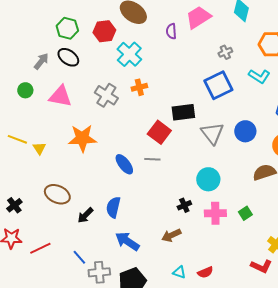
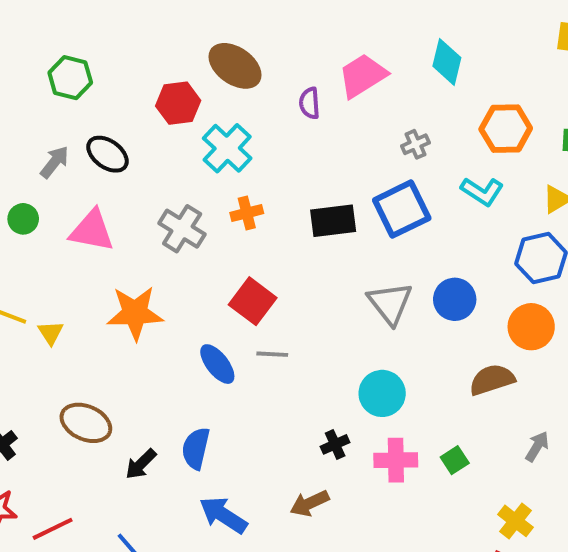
green hexagon: (67, 28) -> (70, 78), moved
black rectangle: (183, 112) -> (333, 221), moved
red square: (159, 132) -> (253, 301), moved

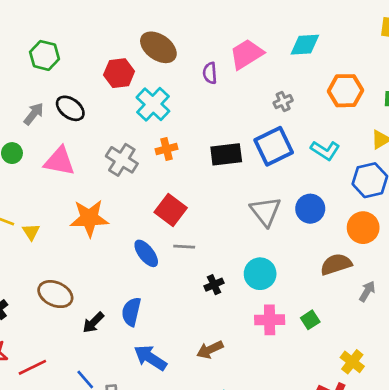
cyan diamond: (447, 62) -> (305, 45), turned 72
cyan L-shape: (482, 191) -> (325, 150), moved
black cross: (335, 444) -> (214, 285), moved
gray arrow: (537, 446) -> (367, 291), moved

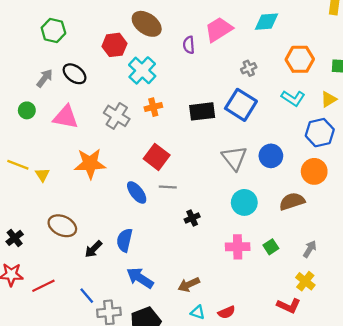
blue square: (274, 146) -> (241, 105), turned -32
cyan L-shape: (325, 150) -> (293, 98), moved
cyan circle: (260, 274) -> (244, 202), moved
gray arrow: (367, 291) -> (310, 249), moved
brown arrow: (210, 350) -> (189, 285), moved

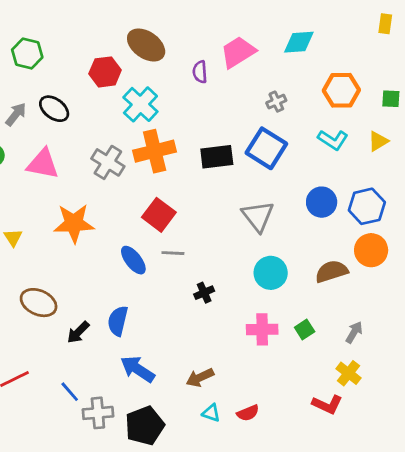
orange cross: (153, 107) -> (155, 151), size x1.8
blue hexagon: (320, 133) -> (367, 206), moved
blue circle: (271, 156) -> (322, 202), moved
orange circle: (314, 171) -> (371, 250), moved

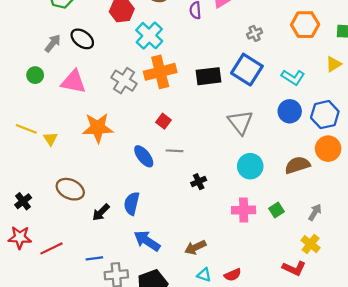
cyan L-shape: (333, 140) -> (293, 77), moved
red square: (159, 215) -> (163, 121), size x0.6
blue line: (70, 392) -> (94, 258), turned -56

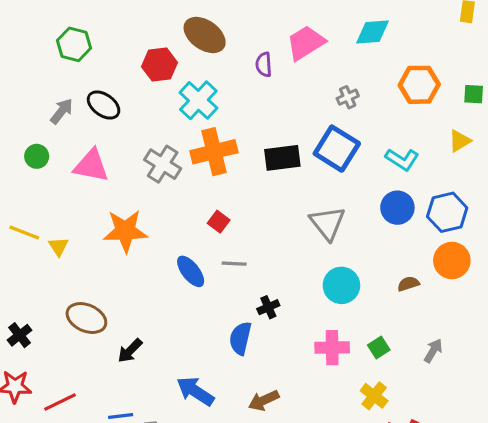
brown semicircle: (297, 165) -> (408, 284), size x0.6
blue semicircle: (132, 203) -> (240, 338), moved
yellow cross: (311, 244) -> (374, 396), moved

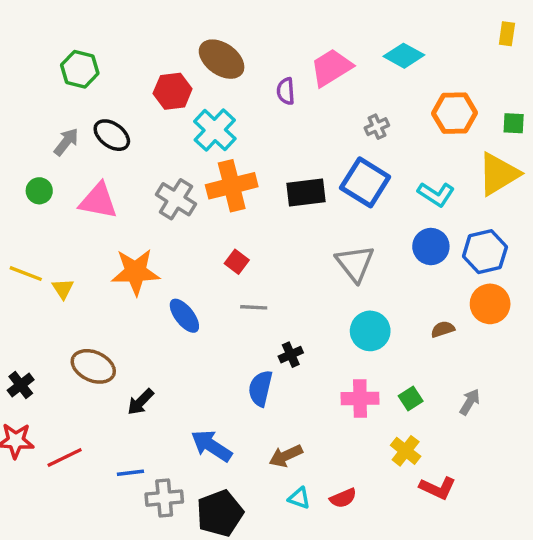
cyan diamond: (373, 32) -> (404, 56), turned 33
yellow triangle: (460, 141) -> (498, 174), size x1.8
blue ellipse: (191, 271) -> (184, 316), moved

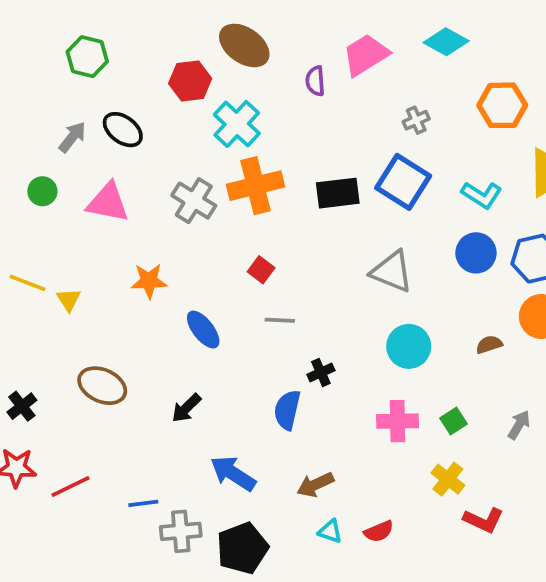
gray triangle: (355, 263) -> (392, 272), turned -30
orange star: (135, 272) -> (149, 281), size x0.7
black arrow: (141, 402) -> (186, 408), moved

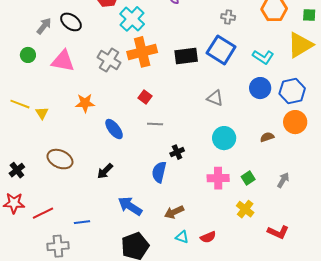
gray cross: (416, 120) -> (228, 17), turned 32
gray triangle: (392, 272) -> (215, 98), size x0.7
red L-shape: (483, 520) -> (278, 232), moved
gray cross: (181, 531) -> (58, 246), moved

